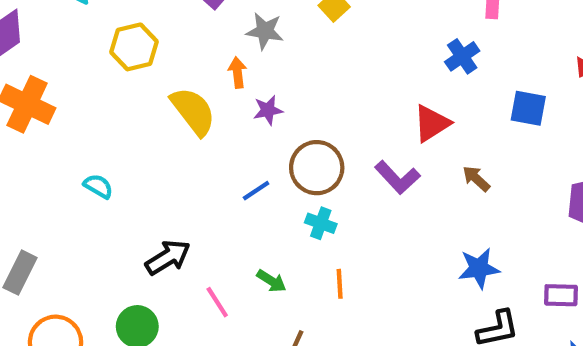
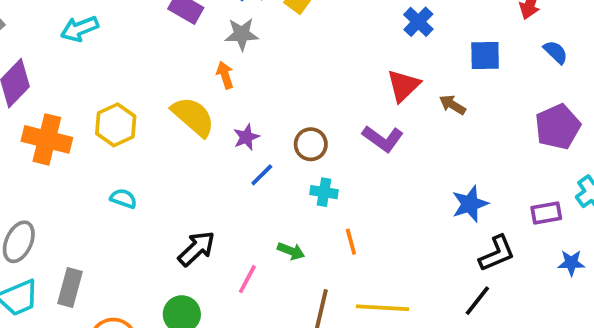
yellow hexagon: (134, 47) -> (116, 125), moved
purple star: (268, 110) -> (246, 137), moved
brown circle: (317, 168) -> (311, 144), size x0.7
brown arrow: (476, 179) -> (452, 105), moved
pink line: (217, 302) -> (247, 279), turned 72

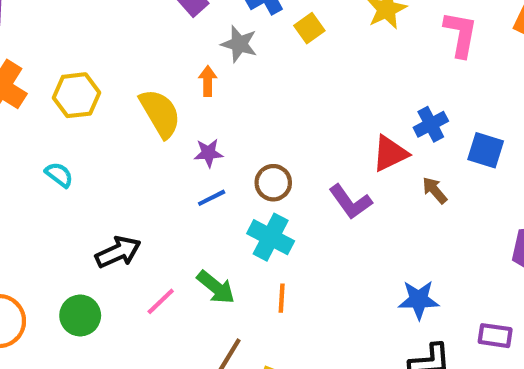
blue cross: (418, 22) -> (431, 124), moved
cyan cross: (324, 192) -> (271, 237), size x1.5
green arrow: (291, 251) -> (216, 287), size x1.4

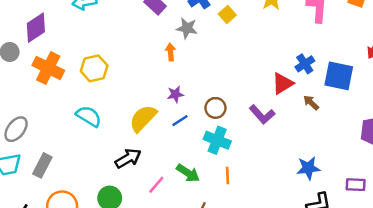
yellow semicircle: (160, 113) -> (143, 118), moved, turned -100
blue square: (486, 150) -> (339, 76), size x1.4
cyan semicircle: (59, 175) -> (89, 116), size x1.5

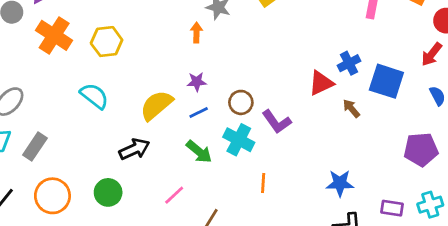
purple L-shape: (262, 114) -> (277, 122), moved
green arrow: (188, 173) -> (199, 152), moved
orange line: (227, 176) -> (263, 183), moved
pink line: (156, 185) -> (174, 195), moved

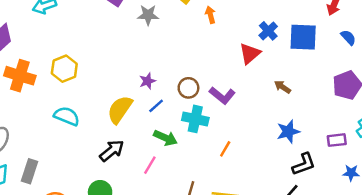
orange arrow: (196, 32) -> (210, 15), moved
brown arrow: (351, 108) -> (282, 87), moved
orange line: (263, 183) -> (225, 149), turned 42
pink line: (174, 195) -> (150, 165), moved

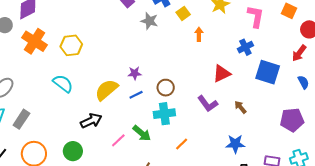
blue cross: (268, 31) -> (245, 47), moved
purple L-shape: (222, 95) -> (208, 104), moved
cyan cross: (195, 119) -> (164, 114), turned -35
green arrow: (165, 138) -> (142, 133), moved

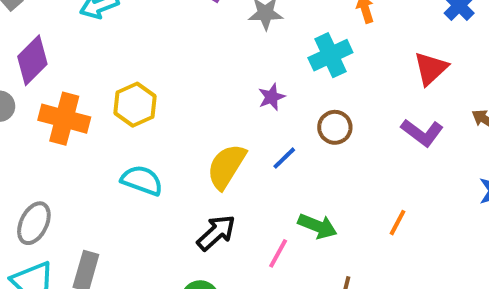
purple star: (135, 73) -> (272, 97), moved
cyan cross: (164, 114) -> (330, 55), moved

